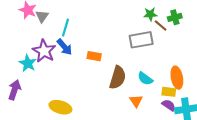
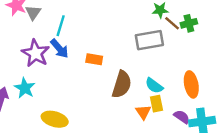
green cross: (175, 17) -> (189, 23), moved
cyan star: (28, 63) -> (25, 88), moved
yellow rectangle: (169, 92) -> (157, 104), moved, turned 72

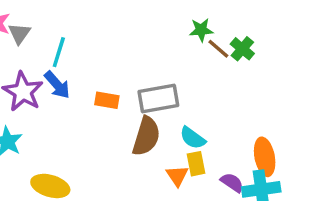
green cross: (189, 23) -> (242, 49), turned -35
gray rectangle: (149, 40) -> (158, 99), moved
orange ellipse: (191, 84) -> (265, 157), moved

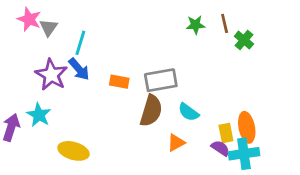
brown line: (218, 49) -> (225, 23), moved, turned 36
green cross: (242, 49) -> (244, 40), moved
yellow rectangle: (196, 164) -> (226, 133), moved
orange triangle: (177, 176) -> (176, 143), turned 36

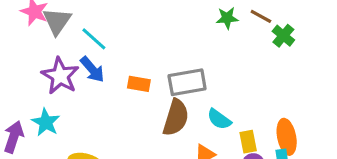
brown line: (225, 23) -> (261, 16), turned -48
gray triangle: (49, 28) -> (57, 21), size x1.4
cyan line: (80, 43) -> (94, 39), turned -65
yellow rectangle: (226, 133) -> (248, 142), moved

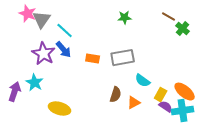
green star: (227, 18) -> (125, 18), moved
brown semicircle: (176, 118) -> (116, 95), moved, size x0.7
orange ellipse: (287, 137) -> (185, 92), turned -40
yellow rectangle: (248, 142) -> (161, 95), turned 40

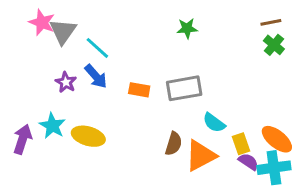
brown line: (169, 17) -> (271, 22), moved, turned -40
purple star: (44, 54) -> (66, 82), size x0.6
yellow rectangle: (161, 95) -> (241, 144), turned -48
orange triangle: (134, 103) -> (201, 156), size x1.6
yellow ellipse: (60, 109) -> (88, 136), moved

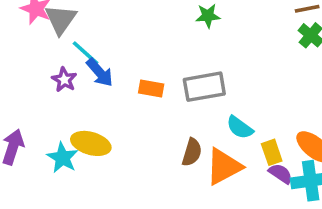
cyan line: (97, 48) -> (86, 53), moved
cyan star: (52, 126) -> (62, 158), moved

